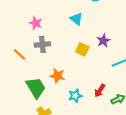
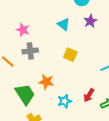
purple star: (103, 41) -> (90, 21), moved

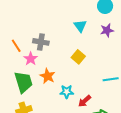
pink star: (23, 30) -> (31, 59), moved
cyan star: (65, 101) -> (67, 92), moved

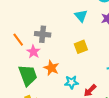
yellow square: (78, 57) -> (81, 47), turned 32

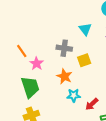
gray cross: (43, 34) -> (64, 48), moved
orange star: (51, 68) -> (64, 76), moved

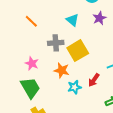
orange line: (22, 51) -> (31, 21), moved
yellow square: (84, 60) -> (78, 51), size x1.5
red arrow: (92, 104) -> (94, 80), moved

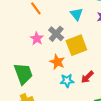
gray cross: (56, 43) -> (56, 34), turned 35
pink star: (32, 63) -> (37, 38), moved

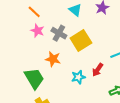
pink star: (37, 38) -> (37, 31), moved
orange star: (57, 62) -> (53, 59), moved

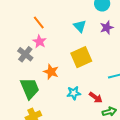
gray cross: (59, 33) -> (25, 54), moved
red arrow: (98, 70) -> (96, 97), moved, turned -96

